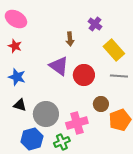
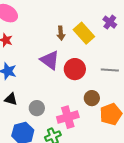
purple cross: (95, 24) -> (110, 22), moved
yellow rectangle: (114, 50) -> (84, 33), moved
gray circle: (46, 114) -> (37, 108), size x0.6

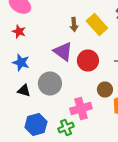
gray circle: (37, 108) -> (50, 84), moved, size x1.5

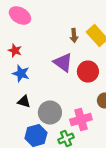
red star: (19, 32) -> (15, 50), moved
gray circle: (50, 84) -> (50, 112), moved

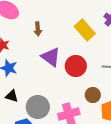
brown arrow: (74, 36) -> (38, 29), moved

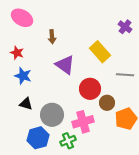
yellow rectangle: (85, 30) -> (100, 52), moved
red circle: (76, 66) -> (90, 89), moved

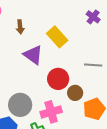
yellow rectangle: (100, 52) -> (57, 37), moved

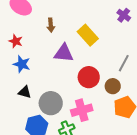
purple triangle: (33, 55) -> (64, 53), turned -30
gray line: (93, 65) -> (124, 63), turned -66
brown circle: (75, 93) -> (113, 86), moved

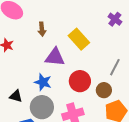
blue star: (22, 64) -> (43, 82), moved

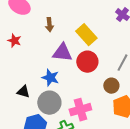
red circle: (80, 81) -> (87, 62), moved

